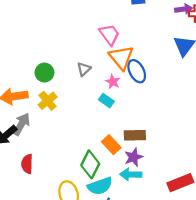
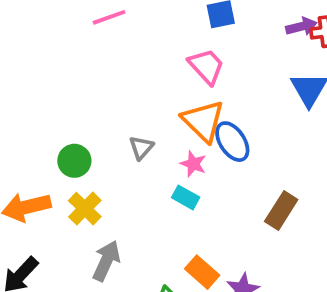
pink trapezoid: (110, 35) -> (206, 66), moved
gray arrow: (21, 124) -> (106, 261), moved
brown rectangle: (135, 135) -> (281, 210), moved, turned -50

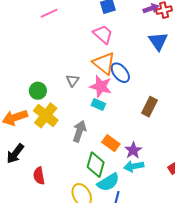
pink star: (193, 164) -> (101, 86), size x1.6
yellow cross: (85, 209) -> (46, 115), size x1.4
gray arrow: (106, 261) -> (79, 131), moved

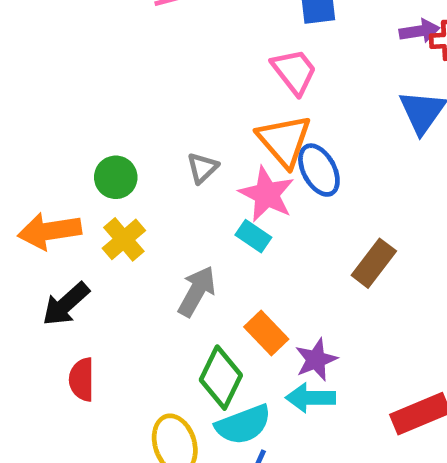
yellow cross: (46, 115) -> (124, 239), size x0.7
black arrow: (15, 154) -> (66, 304), moved

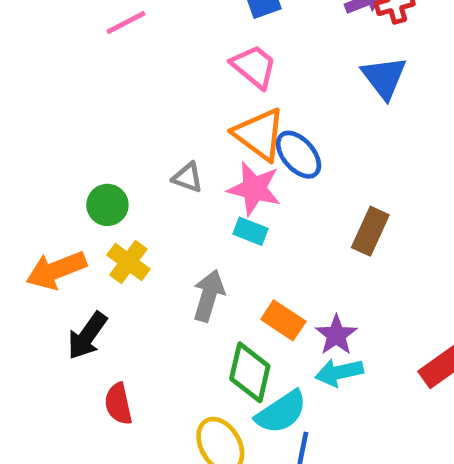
gray triangle: (202, 168) -> (188, 177), turned -44

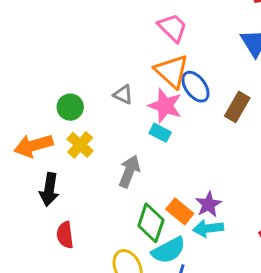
brown rectangle: (370, 231) -> (237, 107), moved
orange rectangle: (283, 320) -> (180, 211), moved
black arrow: (87, 336) -> (49, 189), turned -32

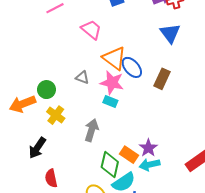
pink trapezoid: (172, 28) -> (91, 30), moved
orange arrow: (33, 146) -> (22, 104), moved
black arrow: (49, 189) -> (37, 148), turned 30

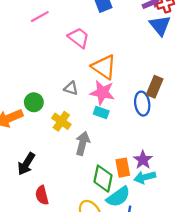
blue triangle: (170, 33) -> (160, 25), moved
blue ellipse: (132, 67) -> (142, 104), moved, turned 35
yellow cross: (56, 115) -> (61, 121), moved
orange rectangle: (129, 155) -> (123, 168), turned 48

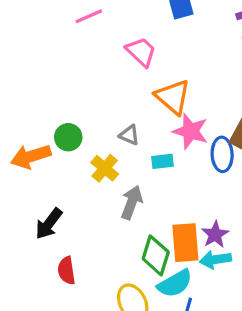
gray triangle: (71, 88) -> (129, 135), moved
pink star: (102, 92) -> (190, 131), moved
cyan rectangle: (101, 112) -> (163, 161), turned -32
orange rectangle: (123, 168) -> (185, 243), size x1.4

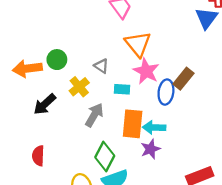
black arrow: (49, 224) -> (45, 104), moved
orange rectangle: (185, 243) -> (133, 124), moved
cyan arrow: (215, 260) -> (154, 127), moved

